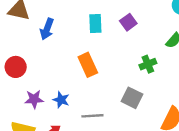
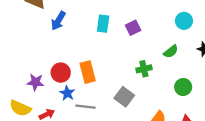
orange rectangle: (88, 65) -> (88, 72), moved
red circle: (16, 67) -> (61, 73), moved
blue star: (61, 100) -> (67, 93), moved

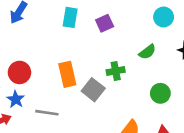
orange rectangle: (88, 72) -> (67, 74), moved
blue star: (67, 93) -> (16, 99), moved
gray square: (124, 97) -> (93, 90), moved

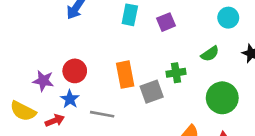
gray square: (93, 90) -> (152, 92), turned 30
green circle: (160, 93) -> (222, 98), size x1.5

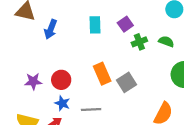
green semicircle: (210, 54) -> (166, 41), turned -112
green cross: (176, 73) -> (139, 42), moved
purple star: (43, 81) -> (33, 81), moved

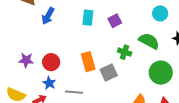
green semicircle: (166, 41) -> (149, 41), size x1.5
green cross: (139, 42) -> (125, 52), moved, turned 32

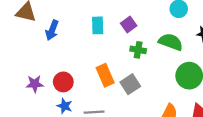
green cross: (125, 52) -> (138, 50), moved

